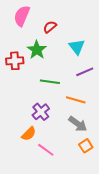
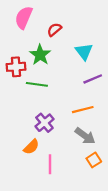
green line: (50, 82) -> (37, 84), moved
orange line: (76, 100) -> (83, 110), turned -30
pink line: (46, 150) -> (50, 164), turned 54

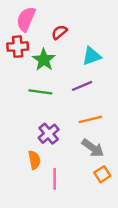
cyan triangle: (84, 51) -> (92, 56), turned 48
red cross: (16, 67) -> (18, 47), moved
purple line: (93, 79) -> (82, 86), moved
orange semicircle: (31, 147) -> (34, 160), turned -56

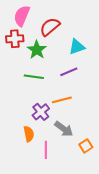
red semicircle: (59, 32) -> (50, 27), size x1.5
orange line: (90, 119) -> (62, 100), moved
gray arrow: (93, 148) -> (64, 129), moved

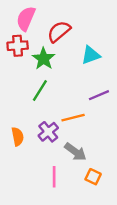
purple line: (69, 72) -> (99, 95), moved
green line: (34, 77) -> (40, 91), turned -66
orange semicircle: (29, 134) -> (18, 137), moved
orange square: (86, 146) -> (93, 177), moved, turned -32

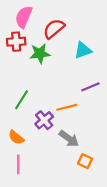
green star: (44, 59) -> (40, 53), turned 30
green line: (40, 91) -> (22, 100), moved
orange semicircle: (18, 137) -> (16, 137), moved, turned 140
pink line: (54, 177) -> (18, 164), moved

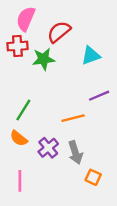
purple cross: (44, 120) -> (48, 148), moved
orange semicircle: (16, 137) -> (19, 138), moved
gray arrow: (69, 139) -> (75, 152), turned 36

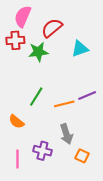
purple line: (99, 96) -> (87, 96), moved
green line: (23, 110) -> (36, 97), moved
purple cross: (48, 148) -> (42, 151), moved, turned -36

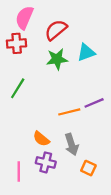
green star: (38, 52) -> (57, 59), moved
green line: (36, 97) -> (18, 88), moved
orange semicircle: (16, 122) -> (41, 139), moved

